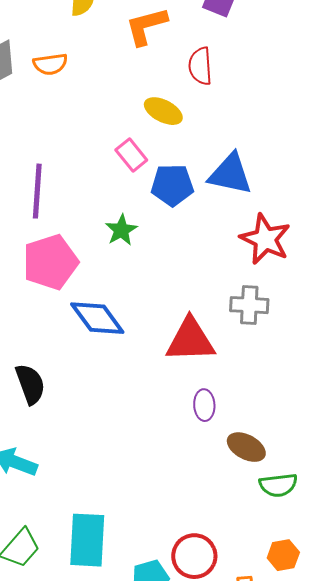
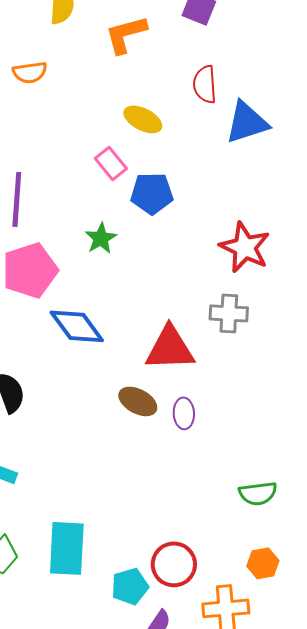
red semicircle: (200, 66) -> (205, 84), moved
blue triangle: (230, 174) -> (247, 122), moved, turned -30
brown ellipse: (246, 447) -> (138, 401), moved

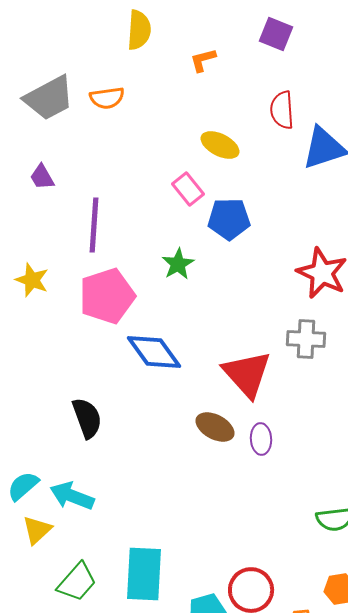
orange L-shape: (126, 34) -> (203, 60), size x0.6
red triangle: (170, 348) -> (247, 374), turned 50

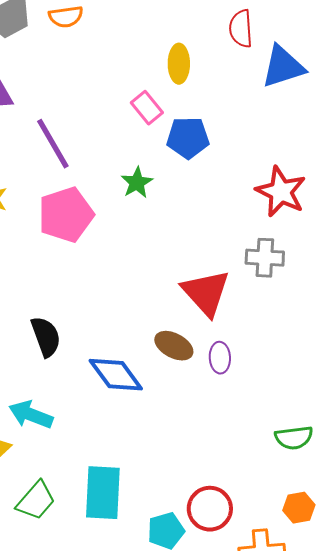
yellow ellipse: (220, 145) -> (179, 64), turned 63
purple line: (94, 225) -> (53, 144), turned -34
blue diamond: (154, 352) -> (116, 375), moved

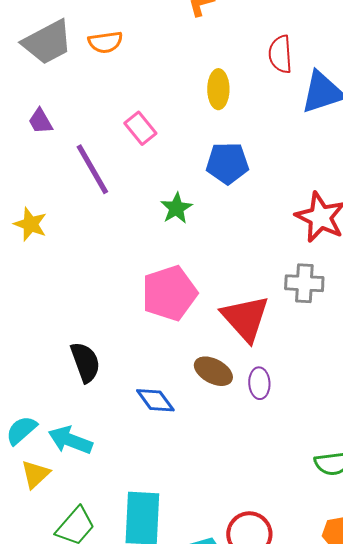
pink rectangle: (147, 108) -> (140, 128), moved
pink pentagon: (66, 215) -> (169, 293), moved
blue diamond: (116, 375) -> (155, 400), size x0.7

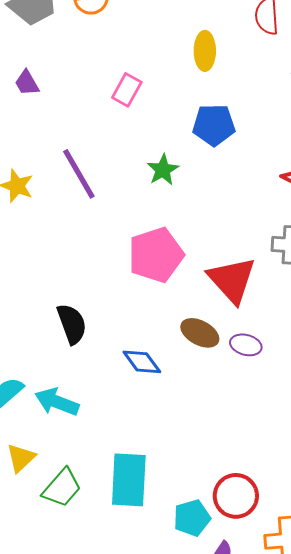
pink rectangle: (140, 128) -> (127, 90), turned 68
purple line: (92, 169) -> (79, 174), moved
purple ellipse: (259, 383) -> (246, 345), turned -72
yellow triangle: (35, 474) -> (21, 458), moved

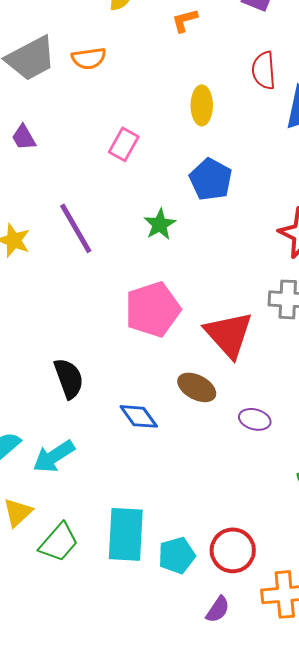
blue pentagon: (214, 125) -> (211, 179), turned 30
purple ellipse: (246, 345) -> (255, 419), moved
cyan arrow: (57, 402) -> (54, 456), turned -54
cyan pentagon: (192, 518) -> (177, 555), moved

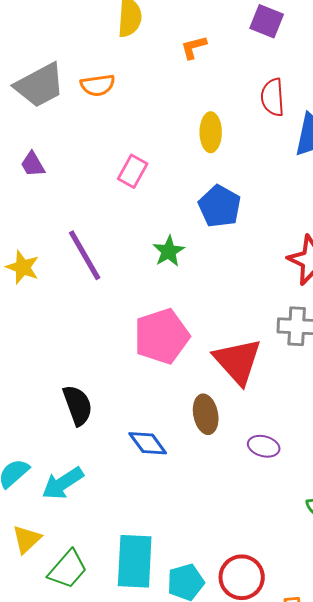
brown ellipse: (197, 387) -> (206, 414), turned 51

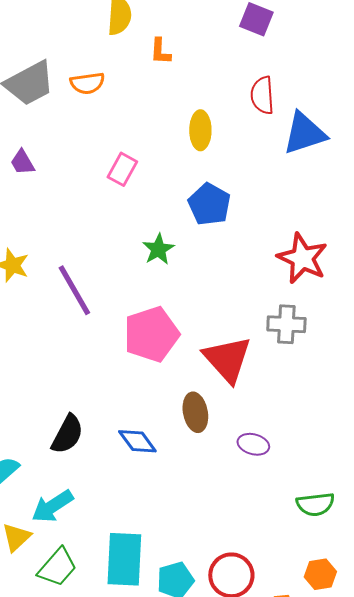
orange L-shape: (194, 47) -> (160, 51), moved, turned -72
purple line: (85, 255) -> (74, 290), moved
black semicircle: (78, 405) -> (67, 434), moved, turned 48
cyan arrow: (63, 483) -> (52, 506), moved

